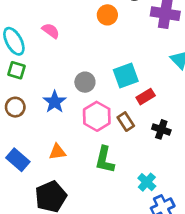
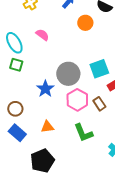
gray circle: (85, 82) -> (68, 74), size x1.5
brown circle: (15, 107) -> (15, 109), moved
green L-shape: (105, 160) -> (83, 133), turned -35

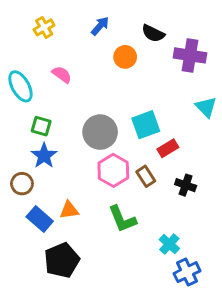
green square: (16, 65) -> (41, 126), moved
blue star: (45, 89) -> (44, 156), moved
blue rectangle: (17, 133) -> (40, 219), moved

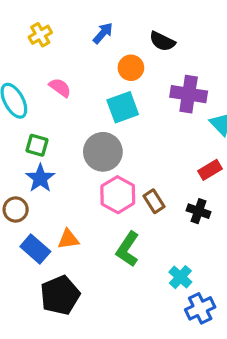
purple cross: (190, 55) -> (189, 94), moved
cyan square: (146, 125) -> (123, 107), moved
red rectangle: (168, 148) -> (210, 170), moved
green L-shape: (122, 219) -> (128, 249), turned 56

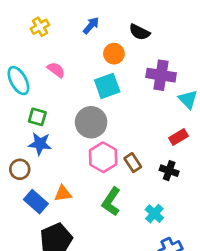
blue star: (40, 178) -> (40, 144), turned -30
cyan cross: (180, 277) -> (154, 214), moved

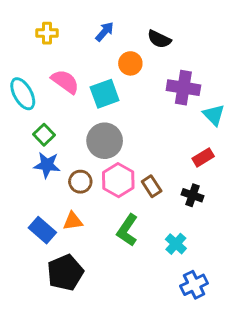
yellow cross: (40, 27) -> (47, 33), turned 30
pink semicircle: (56, 70) -> (65, 82), size x1.4
cyan square: (107, 86) -> (105, 94), moved
green square: (37, 117) -> (44, 135), turned 30
brown circle: (20, 169) -> (80, 182), moved

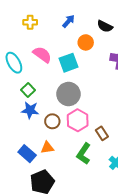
brown rectangle: (152, 186) -> (102, 133), moved

